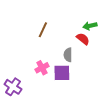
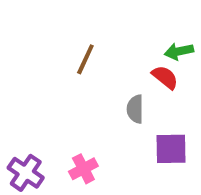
pink cross: (42, 68) -> (83, 169), moved
purple square: (62, 73) -> (171, 149), moved

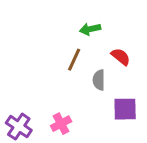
green arrow: (179, 51) -> (90, 29), moved
brown line: (85, 59) -> (74, 60), moved

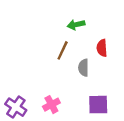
red semicircle: (121, 57) -> (102, 48), turned -133
purple square: (125, 109) -> (98, 105), moved

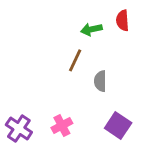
red semicircle: (102, 48) -> (122, 20), moved
purple square: (98, 105) -> (118, 126), turned 35

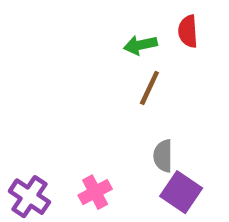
brown line: (75, 60) -> (149, 88), moved
gray semicircle: (100, 81) -> (163, 156), moved

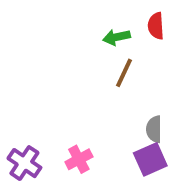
gray semicircle: (163, 156) -> (154, 129), moved
purple square: (181, 192) -> (150, 159), turned 32

